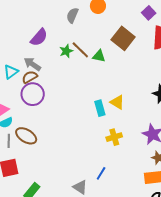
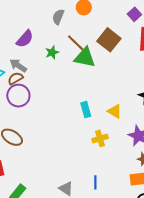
brown line: (80, 50) -> (76, 43), moved
green triangle: (99, 56) -> (85, 57), size x1.6
yellow triangle: (117, 102) -> (115, 111), moved
blue line: (101, 173) -> (95, 182), moved, turned -32

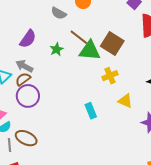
gray semicircle: (58, 17) -> (59, 13), turned -77
brown square: (109, 40) -> (112, 43), moved
cyan rectangle: (86, 110) -> (91, 111), moved
yellow cross: (100, 138) -> (110, 76), moved

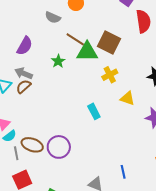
green star: (57, 49) -> (58, 61), moved
purple circle: (28, 96) -> (59, 147), moved

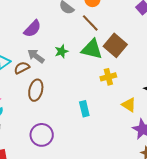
brown line: (75, 39) -> (90, 23), moved
gray arrow: (24, 73) -> (36, 56), moved
yellow triangle: (127, 98) -> (129, 105), moved
brown ellipse: (32, 145) -> (36, 90), moved, turned 70

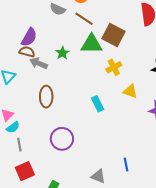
brown semicircle: (22, 68) -> (27, 52), moved, turned 56
yellow triangle: (129, 105) -> (130, 91), moved

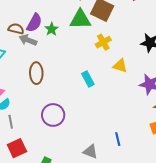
purple semicircle: (29, 37) -> (34, 23), moved

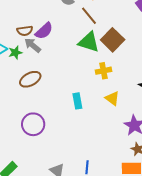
brown semicircle: (16, 29) -> (25, 31), turned 140
green star: (52, 29) -> (15, 53), moved
brown ellipse: (36, 73) -> (30, 79), turned 45

